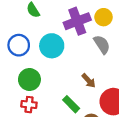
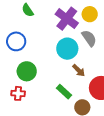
purple cross: (77, 21) -> (67, 19), turned -30
cyan circle: (52, 46) -> (67, 49), moved
red cross: (29, 105) -> (18, 93), moved

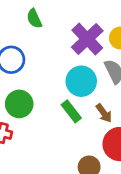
brown arrow: (79, 70) -> (104, 113), moved
green rectangle: (64, 92) -> (71, 111), moved

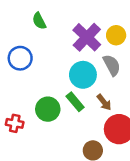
green circle: (19, 104) -> (48, 109), moved

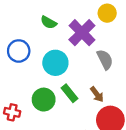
green semicircle: (39, 21) -> (49, 22), moved, turned -35
yellow circle: (116, 35) -> (107, 13), moved
cyan circle: (83, 75) -> (55, 63), moved

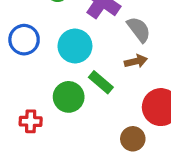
brown arrow: (97, 94) -> (136, 61), moved, turned -56

